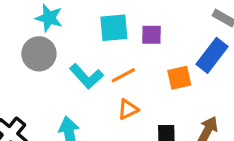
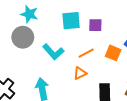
orange line: (123, 75) -> (86, 53), moved
orange square: (179, 78) -> (113, 53), turned 35

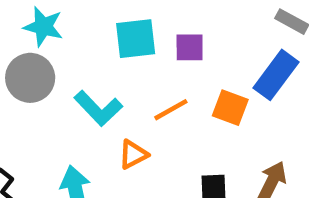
orange triangle: (80, 73) -> (133, 154), moved

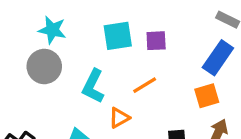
cyan L-shape: (98, 108) -> (93, 86), turned 72
orange square: (230, 108) -> (207, 96), moved, turned -35

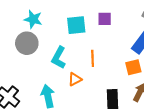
purple square: (156, 41) -> (105, 19), moved
orange line: (145, 85) -> (93, 58), turned -63

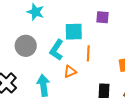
cyan square: (76, 25) -> (74, 32), moved
gray circle: (27, 43) -> (26, 46), moved

